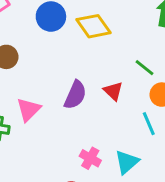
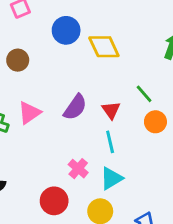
cyan line: (149, 124) -> (110, 142), moved

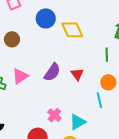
green line: (144, 94) -> (107, 55), moved, turned 40
cyan line: (110, 142) -> (99, 100), moved

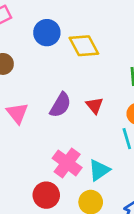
pink triangle: (20, 76) -> (17, 113), turned -30
pink cross: (54, 115) -> (67, 163), size x1.5

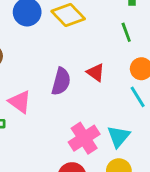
pink cross: (67, 163) -> (84, 138), turned 36

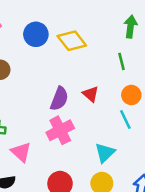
pink triangle: (20, 102) -> (21, 152), moved
pink cross: (84, 138) -> (60, 130), moved

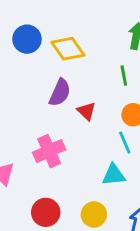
purple semicircle: (59, 99) -> (60, 93), moved
cyan triangle: (105, 153) -> (114, 175), moved, turned 35

